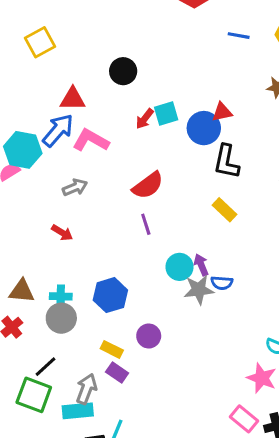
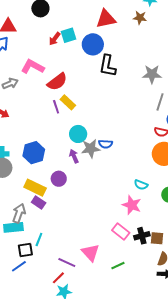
red triangle: (222, 112) -> (106, 19), moved, size x1.5
pink L-shape: (91, 140) -> (33, 67), moved
yellow rectangle: (225, 210) -> (68, 102), moved
purple arrow: (201, 265) -> (74, 156), moved
yellow rectangle: (112, 349) -> (35, 188), size x1.5

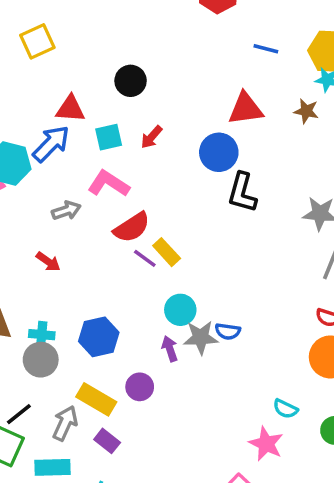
cyan square: (68, 35) -> (109, 137), moved
red semicircle: (57, 82) -> (132, 227), moved
purple line: (56, 107) -> (145, 258), turned -40
purple rectangle: (39, 202) -> (107, 441), moved
gray arrow: (19, 213) -> (65, 423), moved

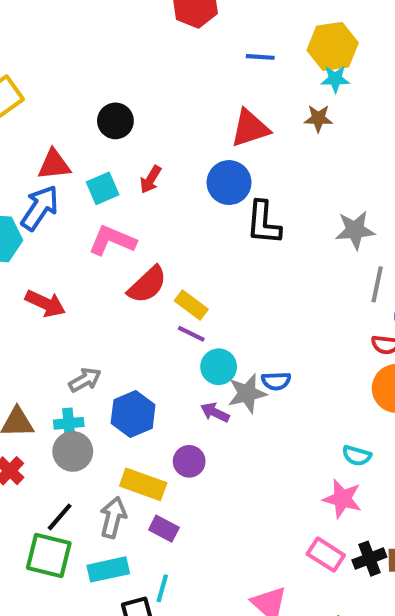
gray arrow: (66, 211) -> (85, 380), moved
purple line: (145, 258) -> (191, 334), moved
red arrow: (48, 262) -> (45, 303), moved, size x1.4
purple arrow: (170, 349) -> (215, 412), turned -35

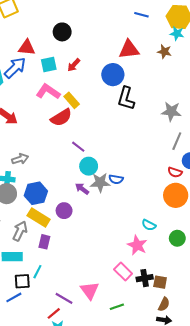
yellow rectangle: (191, 305) -> (72, 100), moved
blue hexagon: (133, 414) -> (36, 193), moved
purple rectangle: (164, 529) -> (44, 242), turned 64

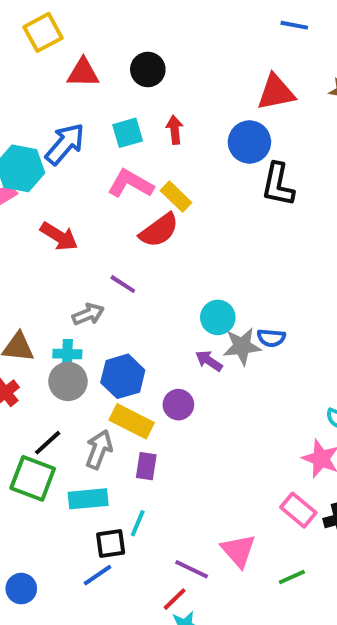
red triangle: (27, 48) -> (83, 73), moved
red arrow: (74, 65) -> (175, 130), turned 136
purple line: (78, 147) -> (123, 284), moved

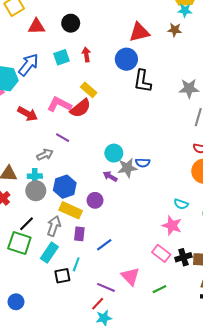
pink L-shape: (131, 184) -> (59, 104), moved
cyan rectangle: (88, 499) -> (49, 253), turned -48
blue line: (98, 575) -> (104, 245), moved

